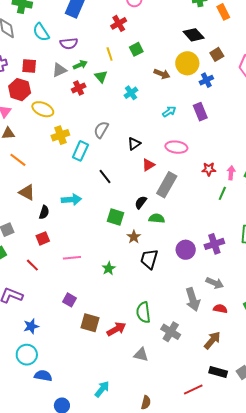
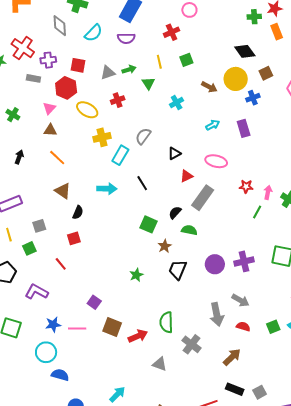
cyan semicircle: (41, 32) -> (93, 33), turned -108
purple semicircle: (69, 43) -> (126, 38), moved
red cross: (79, 88) -> (118, 100), moved
cyan arrow: (71, 200) -> (107, 189), moved
pink line: (72, 258) -> (77, 329), moved

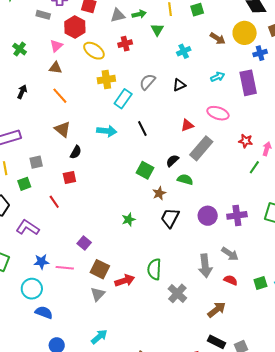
purple rectangle: (244, 128) -> (248, 83), size x1.4
black triangle: (174, 153) -> (179, 85), moved
gray triangle: (160, 364) -> (98, 294), moved, turned 49

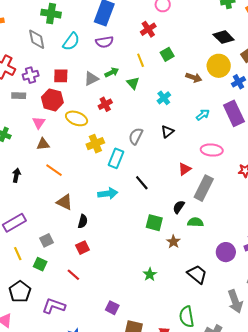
green square: (24, 184) -> (40, 264), turned -32
black trapezoid: (170, 218) -> (197, 274), moved, turned 115

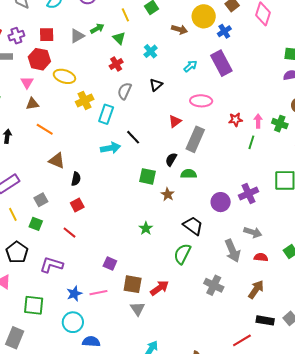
red cross: (105, 104) -> (116, 64), moved
cyan arrow: (108, 193) -> (110, 148), moved
green semicircle: (187, 317) -> (182, 254), moved, turned 40

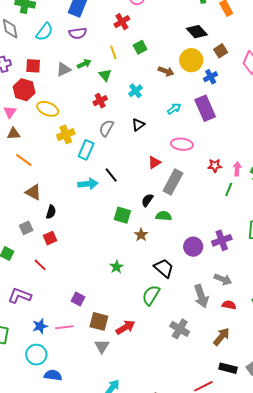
gray square: (41, 200) -> (26, 228), moved

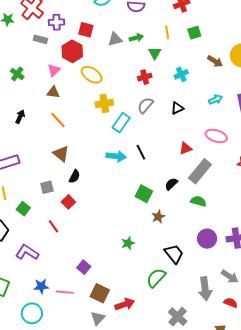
green semicircle: (164, 216) -> (198, 201), moved
red square: (50, 238) -> (68, 202), turned -32

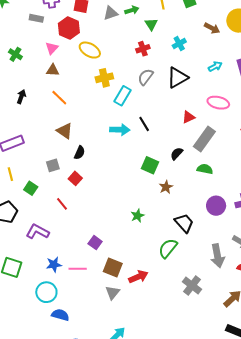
black triangle: (177, 108) -> (177, 78), size x1.6

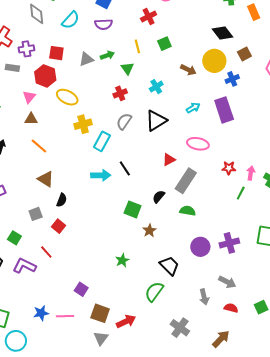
purple L-shape: (38, 232) -> (24, 266), moved
gray arrow: (218, 256) -> (204, 297), size x0.7
cyan circle: (46, 292) -> (16, 341), moved

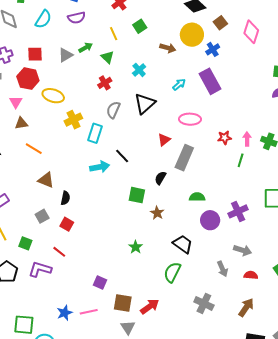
green semicircle: (188, 211) -> (197, 197), moved

